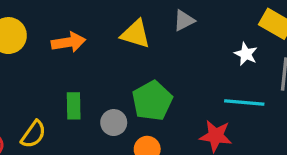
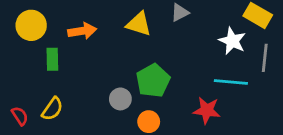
white star: (246, 54) -> (232, 41), size x1.4
green rectangle: (74, 106) -> (52, 59), moved

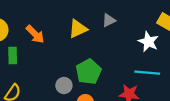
yellow triangle: (139, 24) -> (78, 29), turned -42
orange arrow: (82, 31) -> (35, 34), turned 54

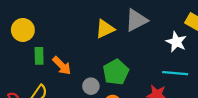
gray triangle: (109, 20) -> (136, 20), size x1.6
orange arrow: (35, 34) -> (62, 66), moved

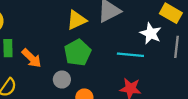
green pentagon: (116, 72) -> (78, 53), moved
cyan line: (175, 73) -> (130, 55), moved

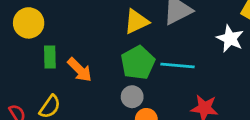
cyan line: (130, 55) -> (178, 66), moved
gray circle: (62, 80) -> (132, 97), moved

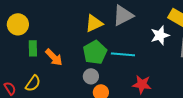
white star: (230, 39) -> (160, 35), turned 30

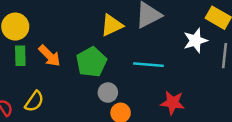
green rectangle: (33, 48) -> (20, 56), moved
green pentagon: (95, 52) -> (91, 62), moved
orange arrow: (54, 57) -> (50, 56), moved

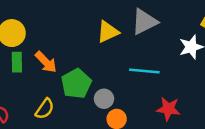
green pentagon: (91, 62) -> (76, 84), moved
yellow semicircle: (34, 101) -> (45, 109), moved

